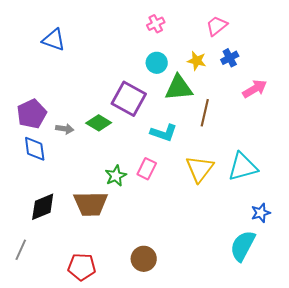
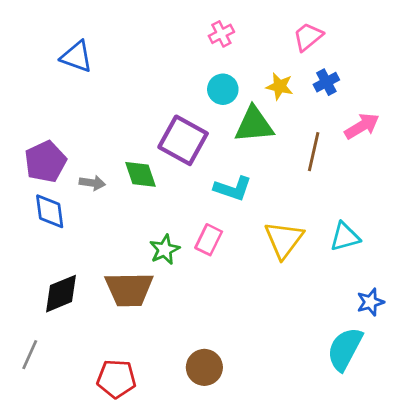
brown line: (205, 113) -> (314, 152), moved
green diamond: (99, 123) -> (140, 174), turned 40
cyan triangle: (243, 167) -> (345, 237), size x0.7

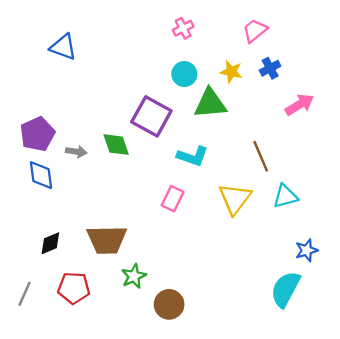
brown line: (314, 152) -> (261, 156), moved, turned -36
green star: (165, 250) -> (134, 276), moved
black diamond: (61, 294) -> (50, 243), size x0.7
red pentagon: (116, 379) -> (74, 288), moved

